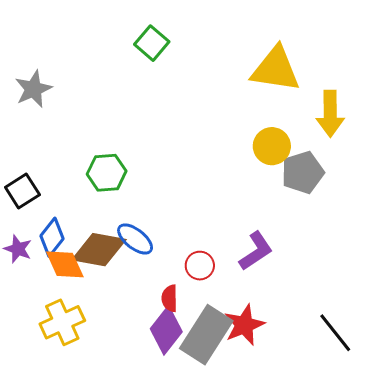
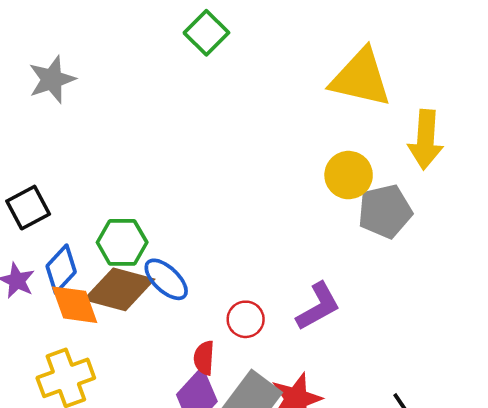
green hexagon: (107, 173) -> (122, 242), moved

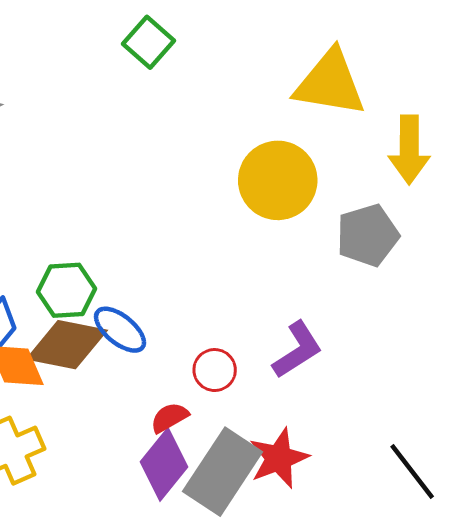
yellow circle: (349, 175) -> (278, 180), moved, size x1.4
red semicircle: (204, 358) -> (169, 417), turned 60

